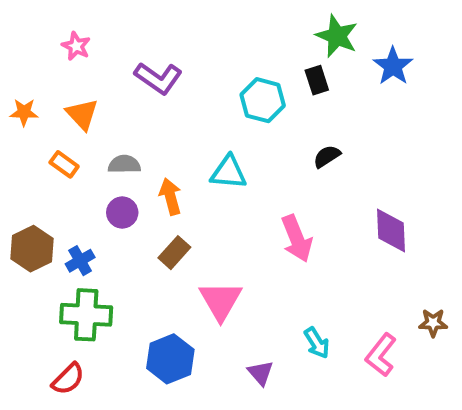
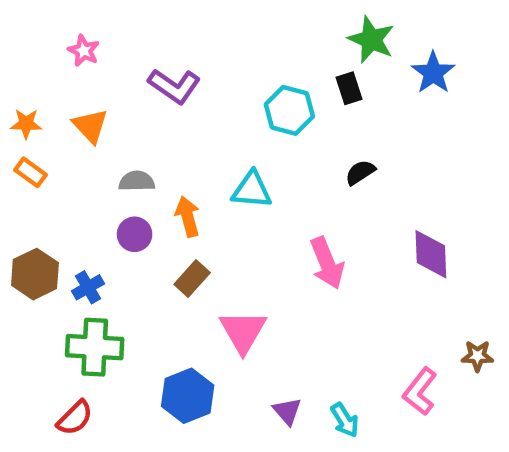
orange rectangle: (64, 164) -> (31, 172), moved
cyan arrow: (317, 343) -> (345, 420), moved

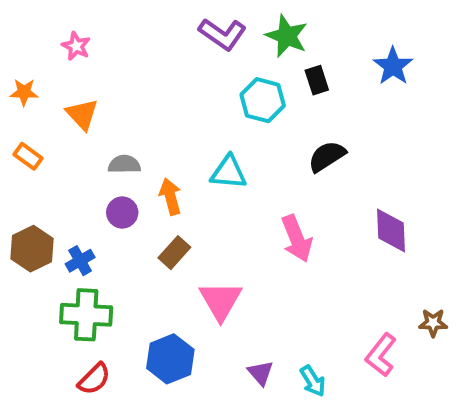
green star: (371, 40) -> (287, 36), moved
purple L-shape: (174, 86) -> (223, 34), moved
orange star: (26, 124) -> (24, 92), moved
black semicircle: (360, 172) -> (327, 156), size x1.4
red semicircle: (75, 418) -> (94, 379), moved

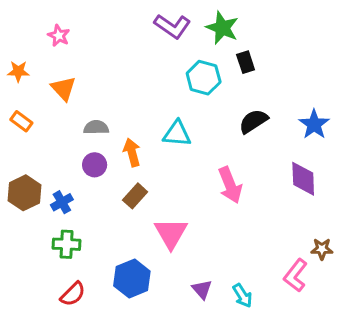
blue star: (393, 66) -> (314, 124), moved
green cross: (86, 315) -> (67, 244), size x0.7
brown star: (433, 323) -> (322, 249), moved

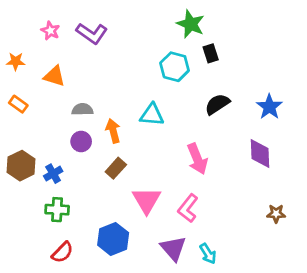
purple L-shape: (172, 26) -> (92, 33), moved
orange triangle: (63, 89) -> (54, 76), turned -30
pink L-shape: (295, 275) -> (188, 208), moved
purple triangle: (202, 289) -> (173, 248), size x1.5

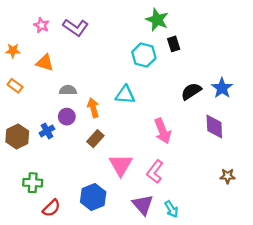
black semicircle: (217, 104) -> (191, 91), moved
blue cross: (53, 174) -> (47, 131), moved
green cross: (57, 210) -> (33, 183), moved

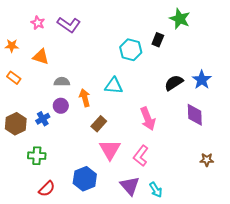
green star: (157, 20) -> (180, 19), moved
black rectangle: (174, 44) -> (158, 40), turned 40
brown rectangle: (95, 139) -> (99, 124), moved
green cross: (33, 183) -> (37, 156), moved

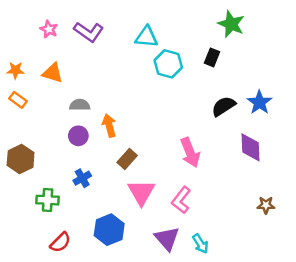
black rectangle: (158, 40) -> (212, 57), moved
orange star: (12, 46) -> (15, 70), moved
cyan triangle: (114, 86) -> (146, 37), moved
blue cross: (43, 119) -> (82, 178), moved

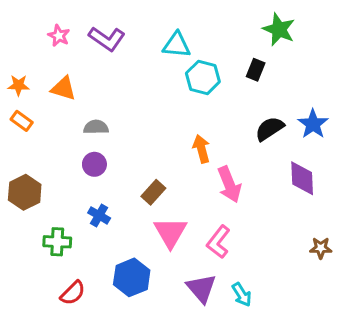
orange arrow: (109, 126) -> (201, 149), moved
blue cross: (82, 178) -> (99, 215), turned -30

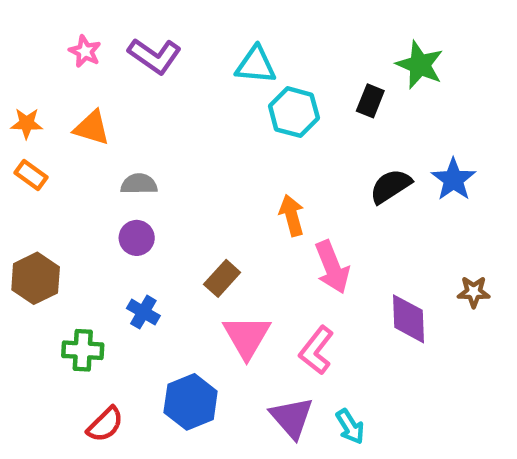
green star: (279, 29) -> (420, 65), moved
purple diamond: (302, 178) -> (409, 319), moved
brown star: (321, 248) -> (474, 292), moved

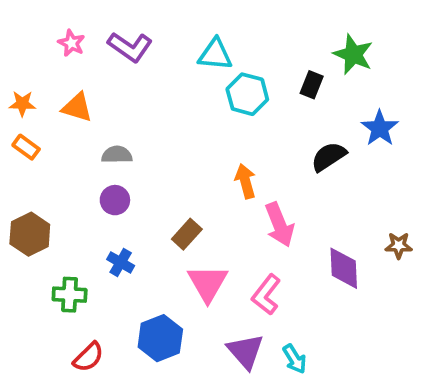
blue star: (453, 179) -> (380, 128), moved

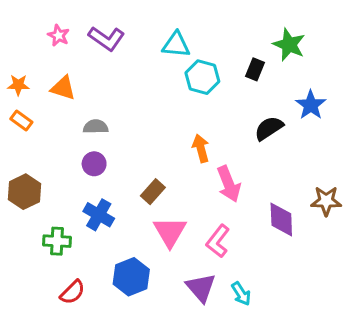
brown star: (399, 245) -> (326, 201), size x1.4
blue cross: (121, 262) -> (99, 215), size x1.4

